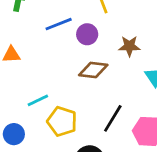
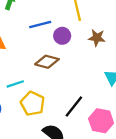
brown star: (129, 46) -> (97, 38), moved
brown diamond: (93, 70) -> (47, 62), moved

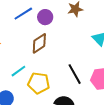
brown diamond: (47, 62) -> (39, 43), turned -30
black line: (74, 106) -> (75, 74), turned -50

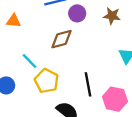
cyan line: (18, 71) -> (29, 61), turned 63

